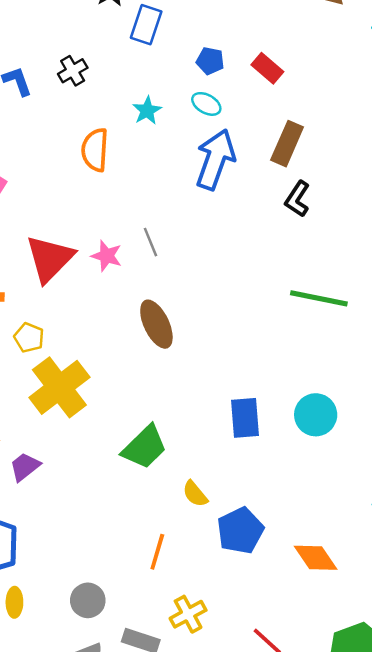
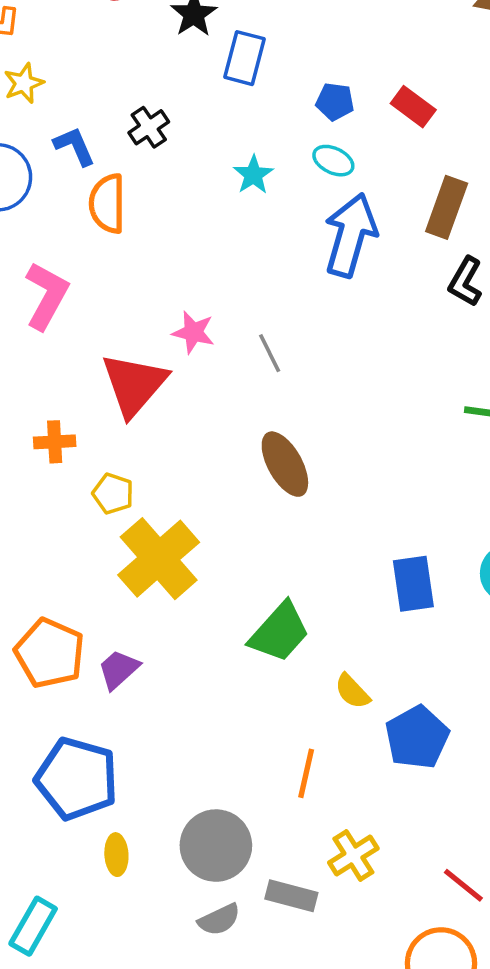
orange semicircle: (95, 150) -> (107, 204), moved
pink star: (107, 256) -> (193, 332), moved
gray circle: (88, 600) -> (216, 846), size x1.5

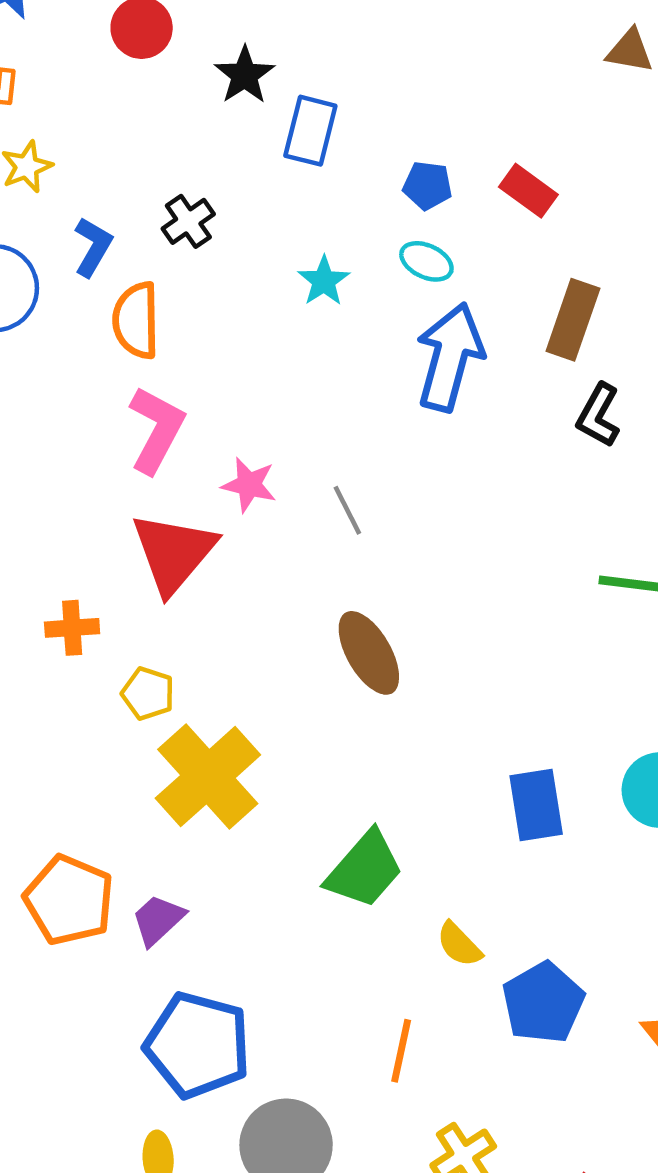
blue L-shape: (74, 146) -> (93, 247), turned 54
pink L-shape: (47, 296) -> (156, 430), moved
blue pentagon: (77, 779) -> (198, 1045), moved

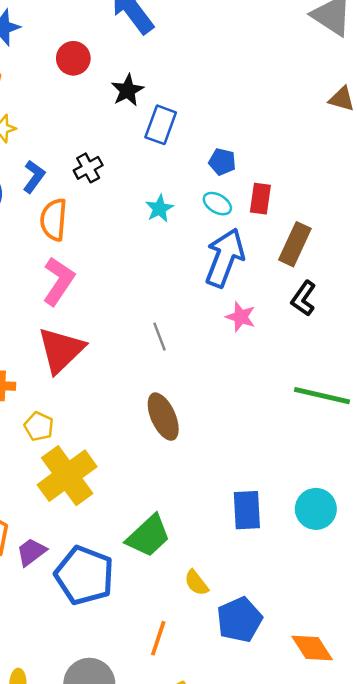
red rectangle: (528, 191) -> (260, 199), moved, turned 56
pink star: (249, 485) -> (241, 317), moved
blue pentagon: (198, 1045) -> (84, 575), moved

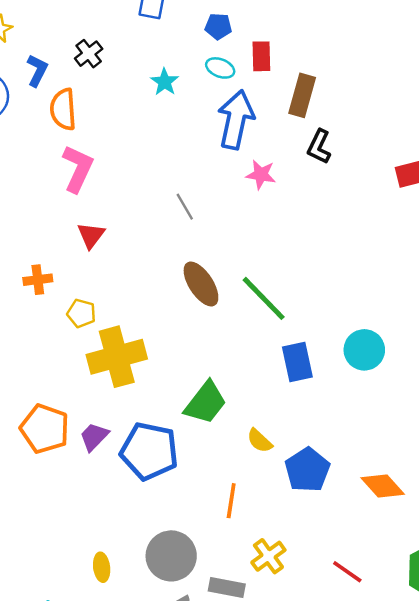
red triangle: (61, 350) -> (91, 235), size x0.6
green line: (322, 396) -> (264, 298), moved, turned 42
yellow cross: (67, 476) -> (117, 357), turned 30

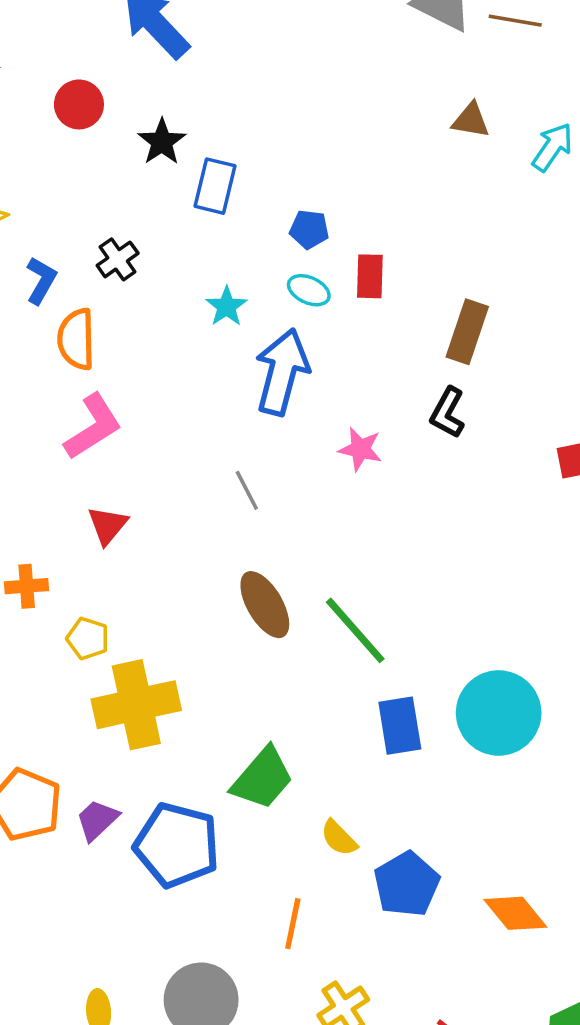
brown rectangle: (302, 95) -> (467, 332), moved
blue arrow: (236, 120) -> (282, 372), moved
pink L-shape: (78, 169) -> (93, 427), turned 30
cyan circle: (364, 350) -> (499, 713), size x1.4

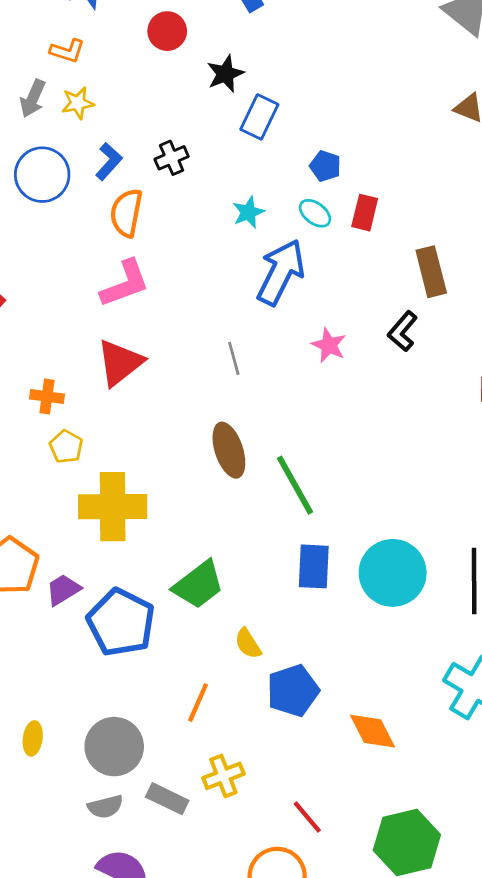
brown rectangle: (467, 332) -> (431, 272), turned -45
red triangle: (108, 525) -> (120, 363), size x1.5
yellow pentagon: (88, 638) -> (66, 447), moved

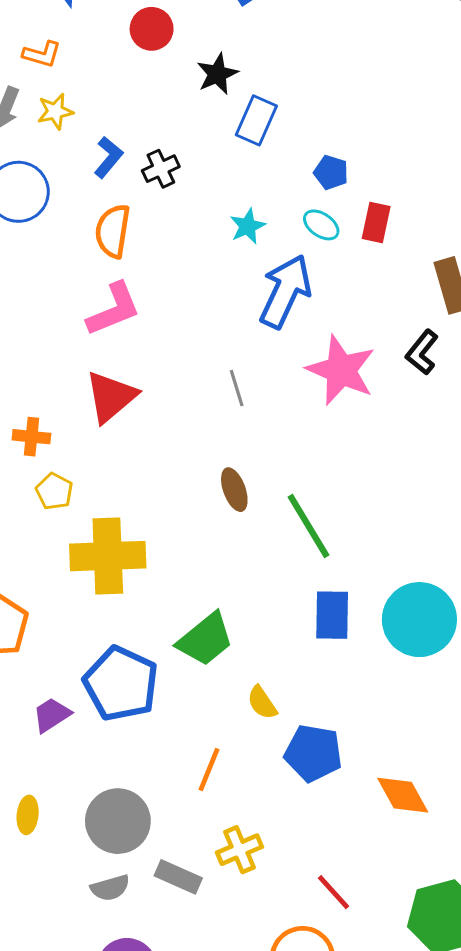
blue L-shape: (109, 161) -> (108, 157), moved
pink star: (329, 345) -> (341, 370), size x1.8
brown ellipse: (229, 450) -> (234, 490), size x0.7
purple trapezoid: (63, 590) -> (52, 715), moved
blue pentagon: (293, 691) -> (313, 753), turned 30

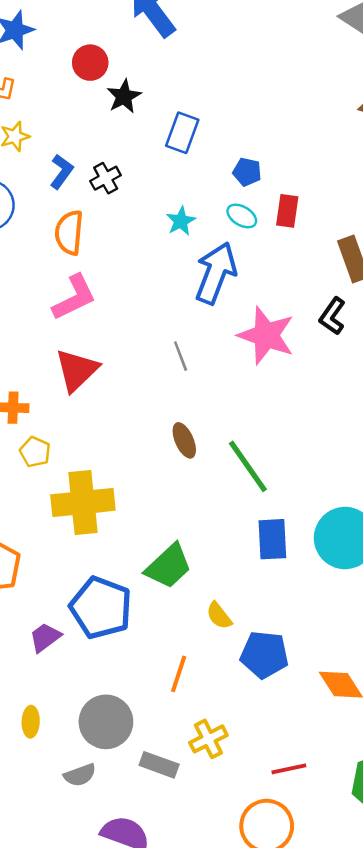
black star: (217, 74) -> (124, 96), moved
gray semicircle: (110, 888) -> (80, 775), moved
red line: (334, 892) -> (289, 769), turned -56

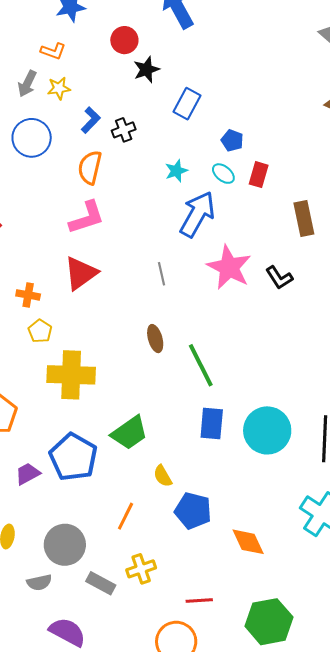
black L-shape: (332, 316) -> (279, 278), moved, turned -76

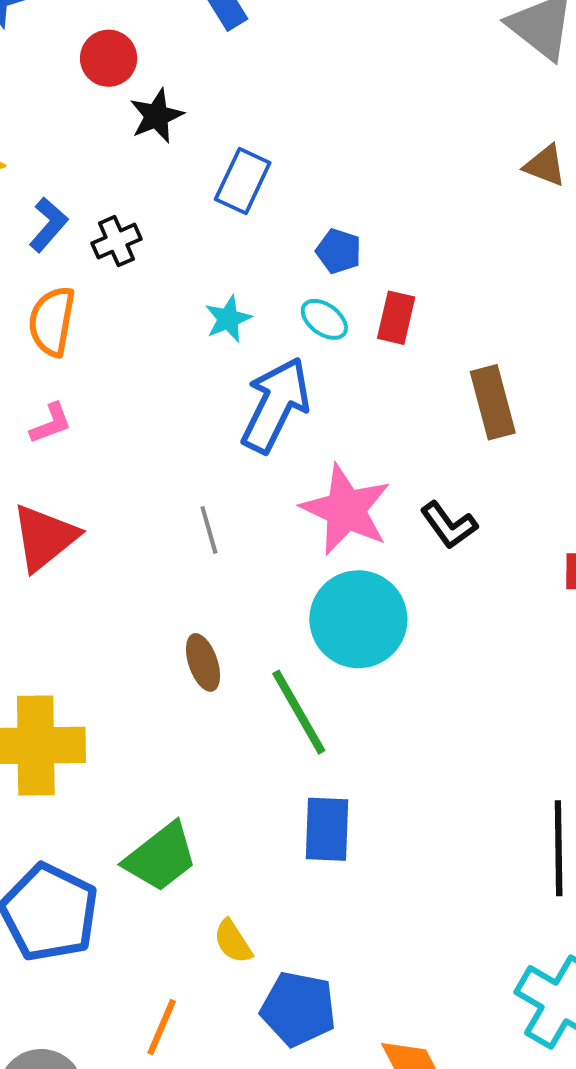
pink L-shape: (87, 218) -> (51, 423), size x0.6
cyan circle: (267, 430) -> (358, 619), moved

